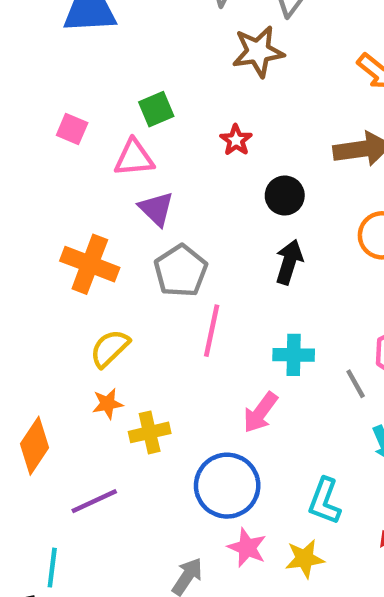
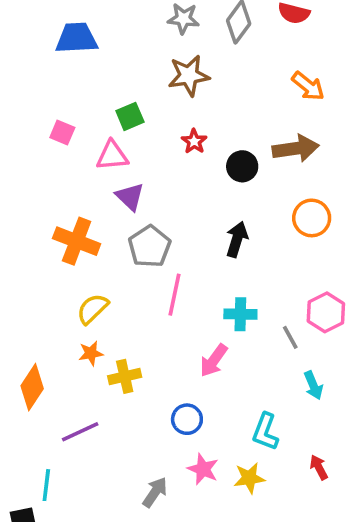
brown star: (258, 52) -> (189, 76), moved
black circle: (285, 196) -> (242, 166), moved
blue circle: (227, 486) -> (187, 419), size x0.6

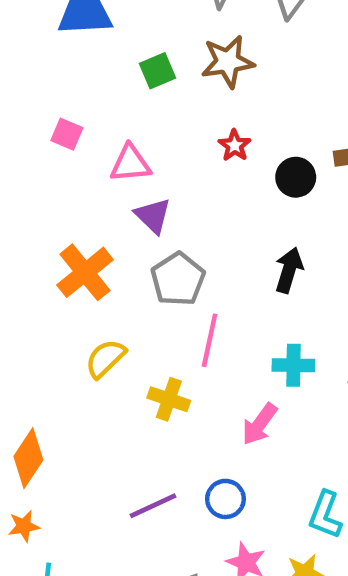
green square: (130, 116) -> (158, 71), moved
orange cross: (77, 241) -> (85, 272), turned 30
orange star: (91, 353) -> (24, 526), moved
yellow cross: (125, 376) -> (169, 399), moved, turned 32
purple line: (80, 432) -> (153, 506), moved

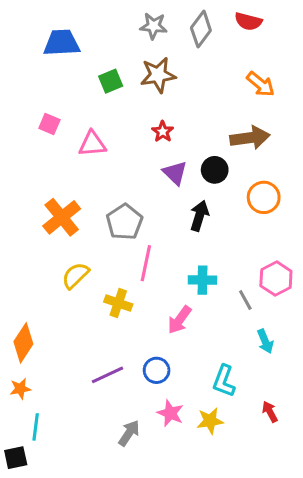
black circle: (296, 177) -> (215, 170), moved
purple triangle: (153, 216) -> (175, 173), moved

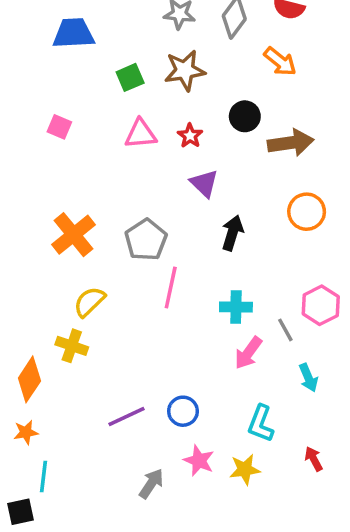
orange arrow: (261, 84) -> (280, 62), moved
pink triangle: (92, 144) -> (141, 134), moved
black circle: (215, 170) -> (245, 116), moved
yellow cross: (118, 303) -> (72, 346), moved
pink arrow: (179, 320) -> (248, 353), moved

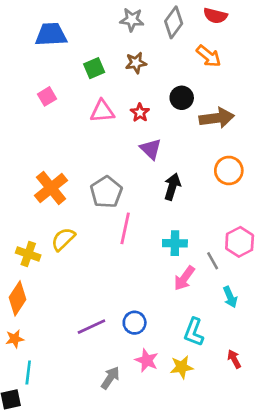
brown star: (185, 70) -> (136, 63), size x0.7
pink square: (59, 127) -> (47, 96), moved, turned 36
yellow cross: (72, 346) -> (28, 254), moved

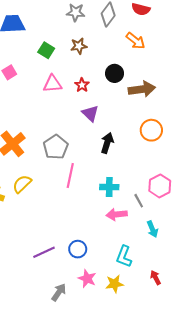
green square: (94, 68) -> (46, 50), turned -35
pink arrow: (184, 278) -> (117, 214), turned 48

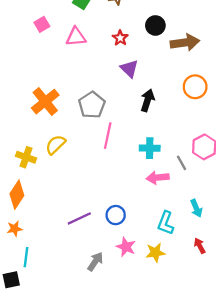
pink triangle: (52, 84) -> (76, 37), moved
cyan arrow: (152, 229) -> (196, 208), moved

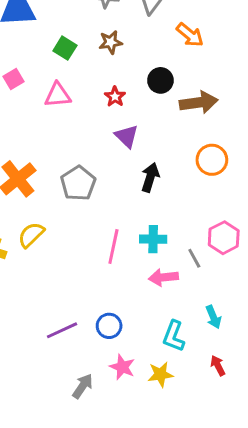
pink line: (108, 136) -> (113, 246), moved

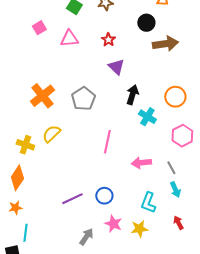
black circle: (160, 80) -> (146, 23), moved
orange circle: (212, 160) -> (175, 97), moved
cyan cross: (153, 239) -> (147, 117), moved, turned 30
gray line: (194, 258) -> (171, 168), moved

